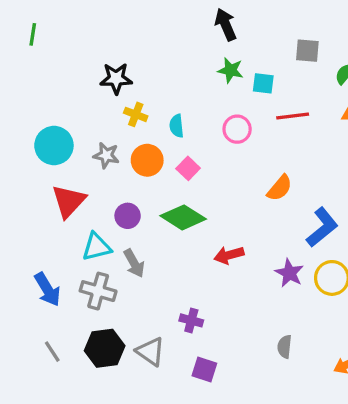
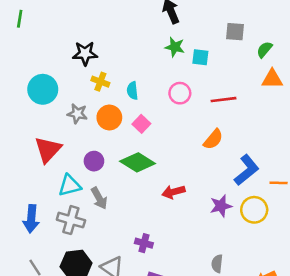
red line: (293, 116) -> (223, 100), moved
cyan circle: (54, 146) -> (43, 89), moved
purple star: (289, 273) -> (221, 206), turned 30
blue arrow: (47, 289) -> (31, 219), turned 36

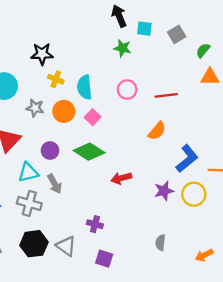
gray square: (235, 32) -> (177, 34), turned -36
cyan square: (200, 57) -> (144, 29), moved
cyan semicircle: (132, 91) -> (85, 87), size x1.5

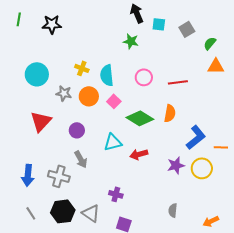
green star: (122, 48) -> (131, 41), moved
black star: (42, 54) -> (52, 24), moved
orange semicircle: (157, 131) -> (170, 113), turned -30
green diamond: (89, 152) -> (140, 118), moved
cyan triangle: (28, 172) -> (113, 142), moved

